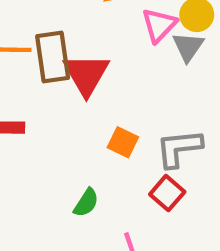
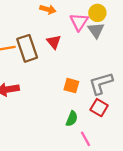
red triangle: (86, 75) -> (54, 42), moved, size x0.6
green semicircle: (86, 203) -> (72, 119), moved

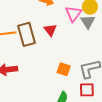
red square: (99, 108) -> (87, 90), turned -35

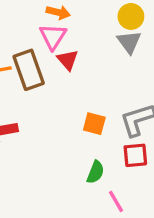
pink triangle: (73, 14) -> (53, 37), moved

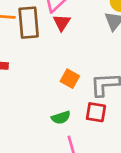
green semicircle: (95, 172) -> (61, 117), turned 36

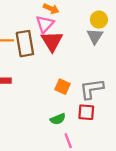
red triangle: (62, 23) -> (52, 41), size x1.5

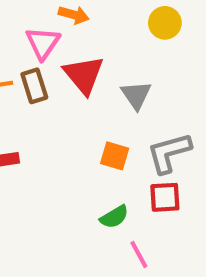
pink triangle: (45, 24) -> (43, 43), moved
gray triangle: (95, 36) -> (136, 95), moved
brown rectangle: (25, 44) -> (34, 86), size x0.7

